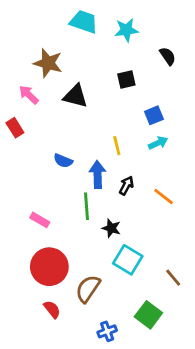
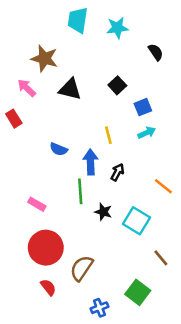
cyan trapezoid: (84, 22) -> (78, 20), turned -100
black square: (126, 80) -> (117, 85), moved, turned -30
orange line: (164, 197) -> (163, 186), moved
cyan square: (128, 260) -> (137, 221), moved

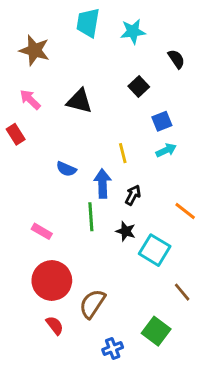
brown star: (44, 58) -> (34, 50), moved
black square: (117, 85) -> (139, 87), moved
black star: (103, 212) -> (126, 231), moved

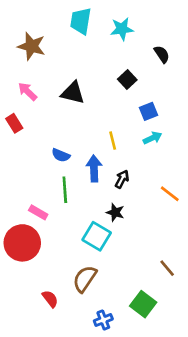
green line: (91, 217) -> (65, 190), moved
cyan square: (155, 250) -> (97, 236), moved
red circle: (52, 280) -> (22, 243), moved

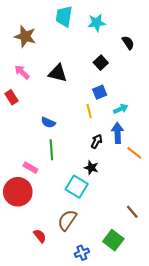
blue square: (148, 111) -> (100, 92), moved
blue arrow: (94, 168) -> (118, 133), moved

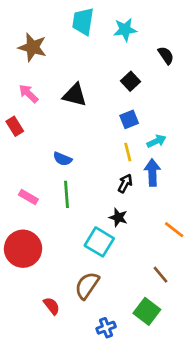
yellow line: (89, 111) -> (128, 152), moved
orange line: (134, 153) -> (174, 230), moved
pink rectangle: (30, 168) -> (28, 197), moved
brown line: (132, 212) -> (160, 275), moved

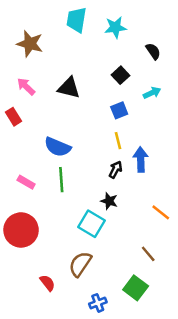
cyan arrow: (156, 141) -> (152, 93), moved
blue semicircle: (62, 159) -> (58, 147), size x1.5

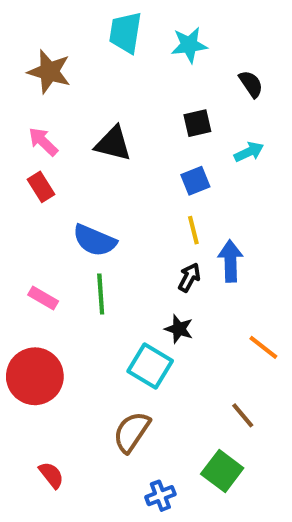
black square: (120, 75) -> (197, 123), turned 30
red rectangle: (13, 117) -> (41, 187), moved
red semicircle: (47, 283) -> (51, 475), moved

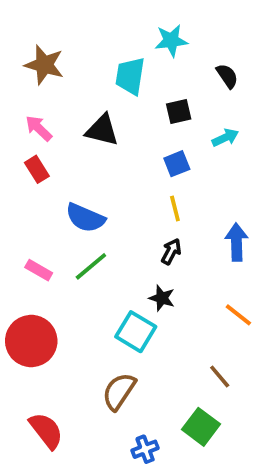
cyan trapezoid: (125, 33) -> (130, 76), moved
blue arrow: (230, 261) -> (237, 242), moved
green line: (101, 294) -> (91, 266), turned 54
red semicircle: (51, 475) -> (46, 431), size x1.5

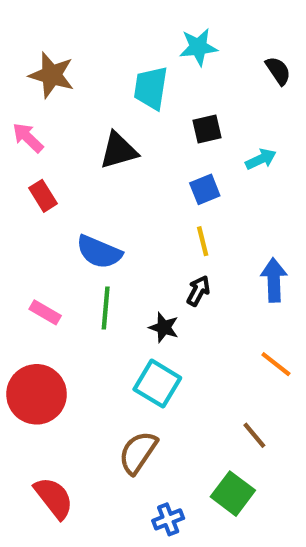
black semicircle: (227, 76) -> (278, 71), moved
pink arrow: (39, 128) -> (28, 138), moved
black triangle: (102, 130) -> (118, 151), turned -30
green line: (91, 266) -> (106, 308), turned -45
black star: (162, 298) -> (164, 327), moved

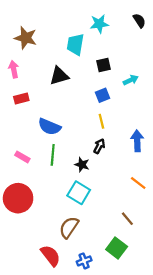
black semicircle: (278, 71) -> (139, 21), moved
pink arrow: (28, 138) -> (14, 69), turned 35
red rectangle: (43, 196) -> (21, 99), turned -72
red semicircle: (54, 498) -> (51, 256), moved

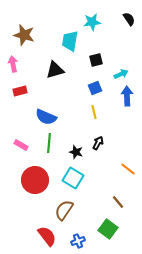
blue arrow: (137, 141) -> (127, 96), moved
black arrow: (99, 146) -> (98, 143), moved
red circle: (18, 198) -> (35, 180), moved

